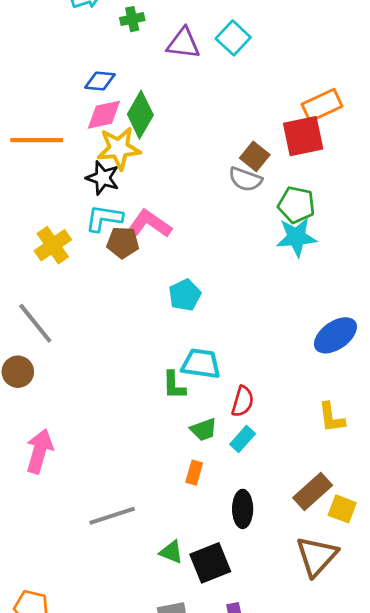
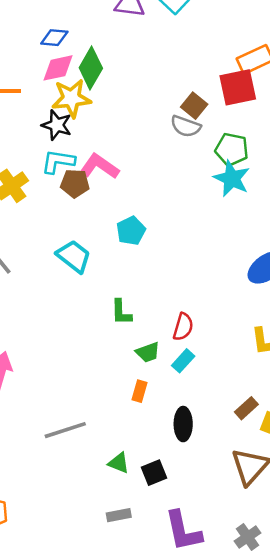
cyan star: (296, 237) -> (232, 179), turned 30
cyan trapezoid: (201, 364) -> (74, 256), moved, turned 30
brown rectangle: (313, 491) -> (246, 408), size x0.7
black square: (210, 563) -> (154, 473), size x0.7

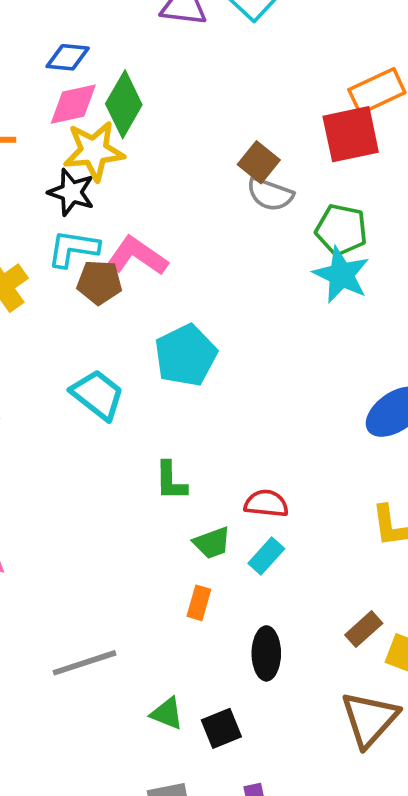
brown square: (194, 106) -> (259, 162), moved
cyan pentagon: (131, 231) -> (186, 355), size x1.4
red semicircle: (183, 327) -> (266, 503), turned -100

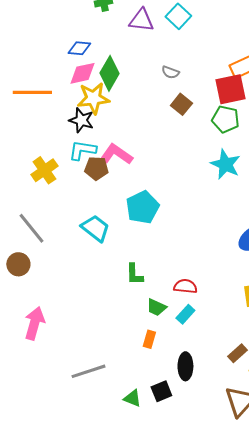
gray semicircle: (270, 194) -> (170, 72), moved, size x0.7
green pentagon: (341, 230) -> (225, 119), moved
green trapezoid: (212, 543) -> (156, 307), turned 45
black square: (221, 728) -> (161, 391), moved

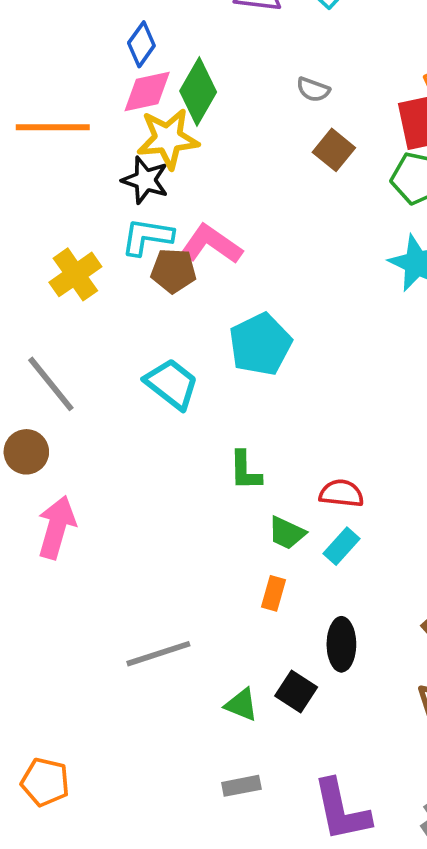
blue diamond: (79, 48) -> (141, 44), turned -60
pink arrow: (34, 323) -> (57, 527), moved
black square: (161, 391) -> (296, 691), turned -35

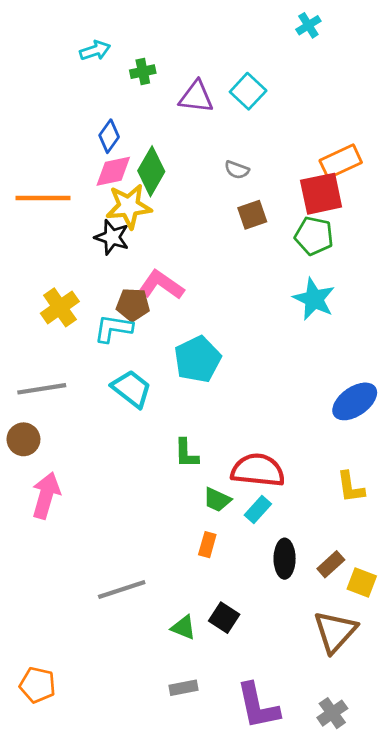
brown square: (334, 150) -> (252, 215), turned 32
cyan L-shape: (147, 237) -> (113, 328), moved
gray line: (51, 384) -> (42, 389), turned -60
red semicircle: (341, 493) -> (258, 470), size x1.6
black ellipse: (341, 644) -> (285, 559), moved

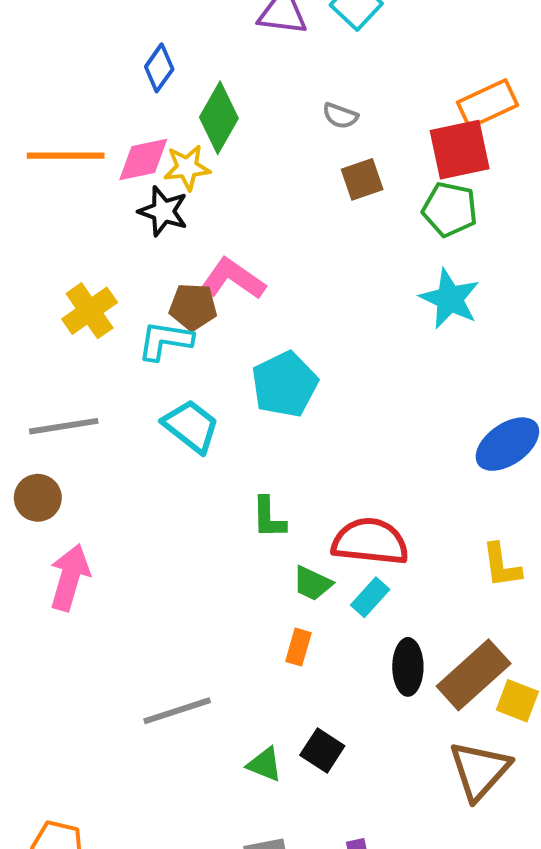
pink diamond: (113, 171) -> (143, 160), moved
yellow star: (129, 206) -> (187, 167), size x0.7
brown rectangle: (331, 564) -> (474, 675), size x1.8

